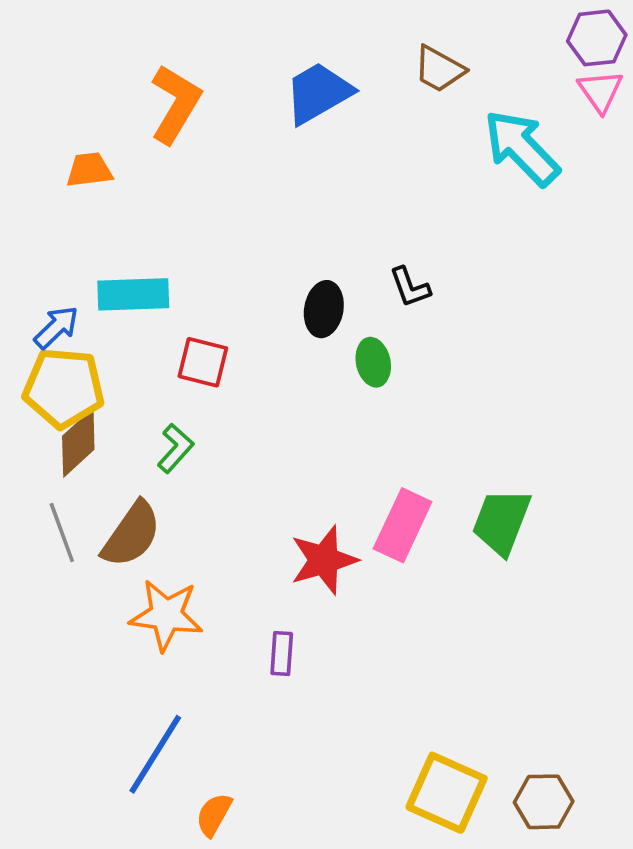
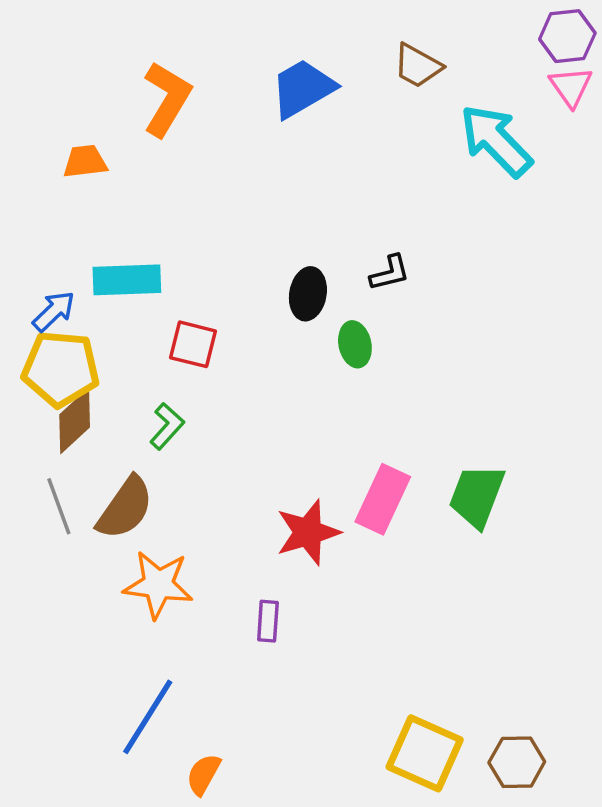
black L-shape: (410, 287) -> (390, 273), turned -84

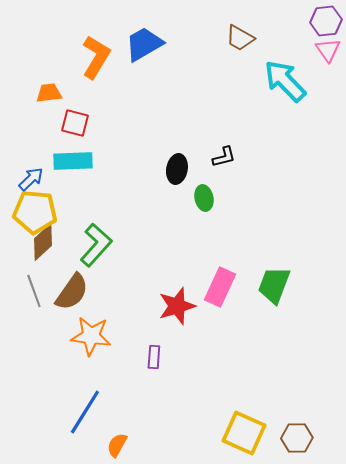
blue trapezoid: (303, 88) -> (144, 44), moved
red square: (193, 344) -> (75, 123), moved
green L-shape: (167, 426) -> (96, 245), size x1.6

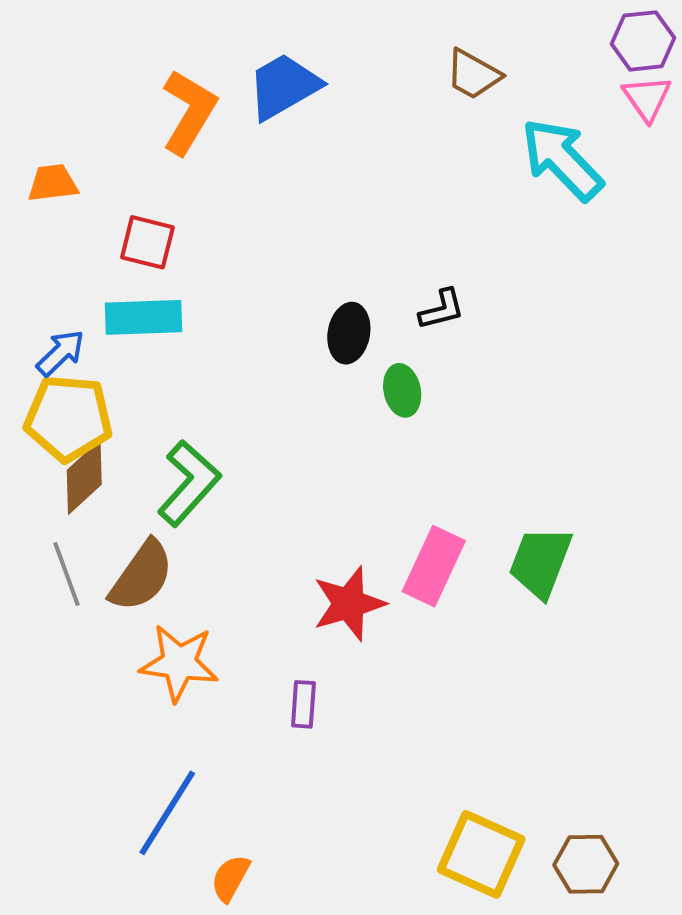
orange trapezoid: (49, 93) -> (53, 183), moved

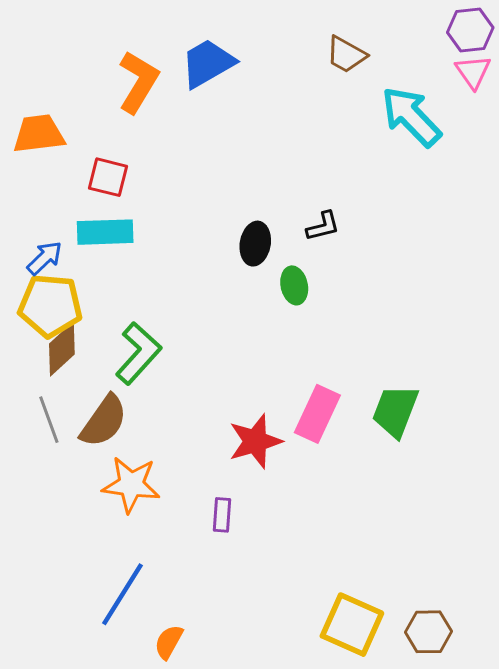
orange trapezoid: (53, 183) -> (39, 134), size x1.4

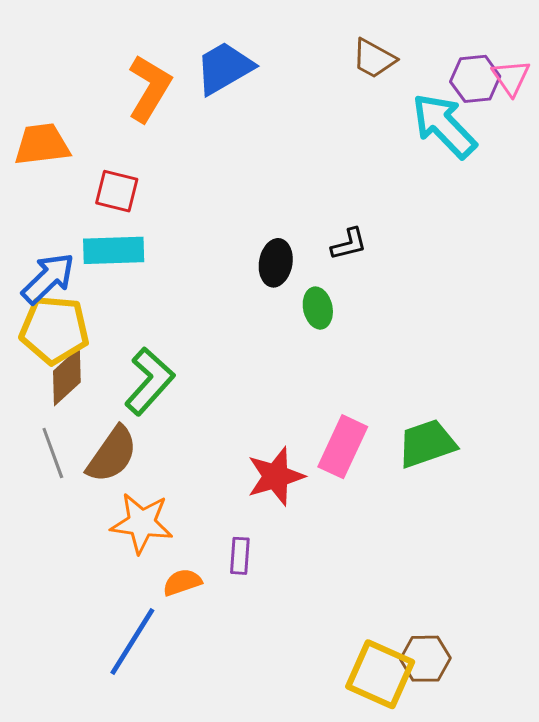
purple hexagon: (470, 30) -> (475, 79), moved
blue arrow: (45, 258) -> (48, 278), size x1.4
green trapezoid: (395, 411) -> (427, 444), turned 50
brown hexagon: (428, 632) -> (425, 659), moved
orange semicircle: (169, 642) -> (182, 582), moved, turned 42

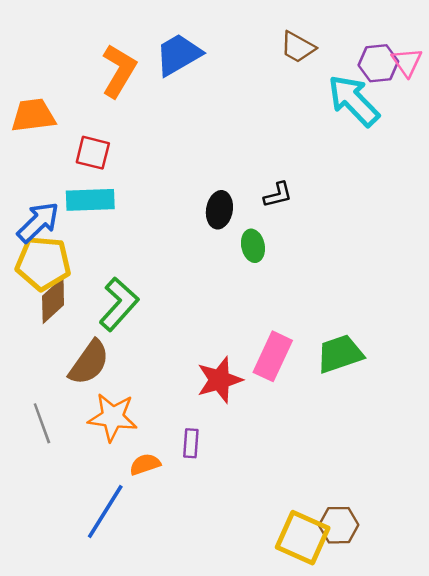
gray line: (53, 453) -> (42, 423), moved

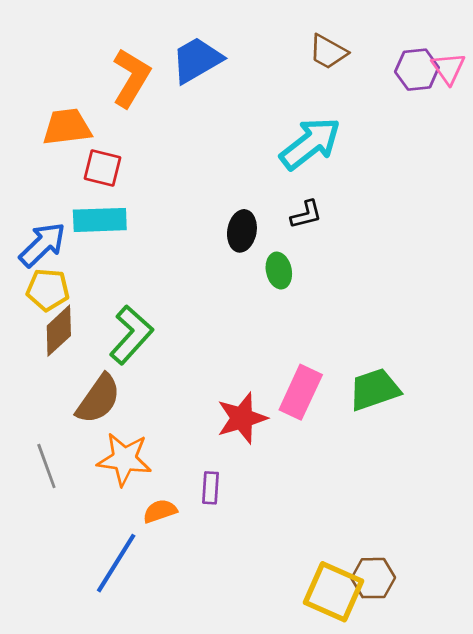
cyan arrow: (354, 101) -> (310, 143), moved, turned 96
orange trapezoid: (33, 115) -> (67, 127), moved
yellow pentagon: (43, 263) -> (48, 290), size x0.7

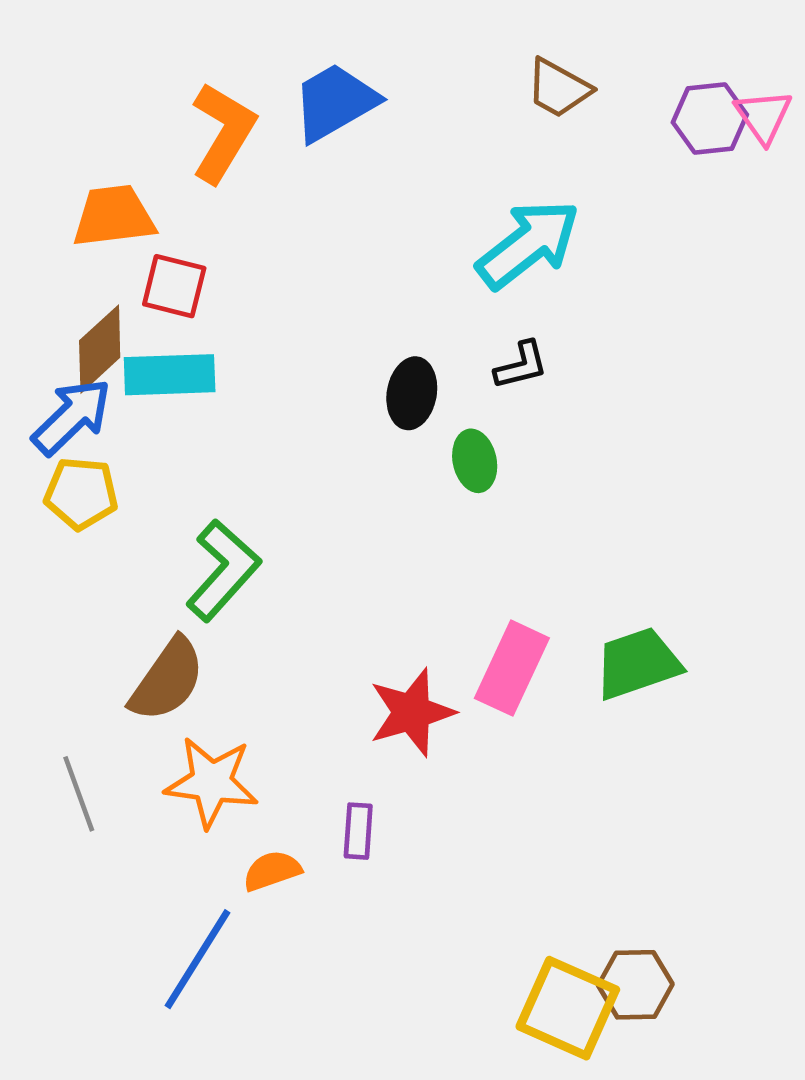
brown diamond: (59, 331) -> (100, 349), moved

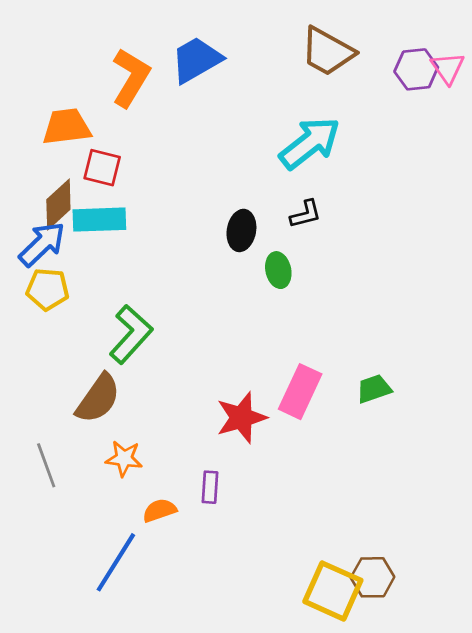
brown trapezoid: (558, 88) -> (327, 52), size x1.4
green trapezoid: (638, 663) -> (374, 389), size x0.7
orange star: (211, 782) -> (124, 459), size x0.7

